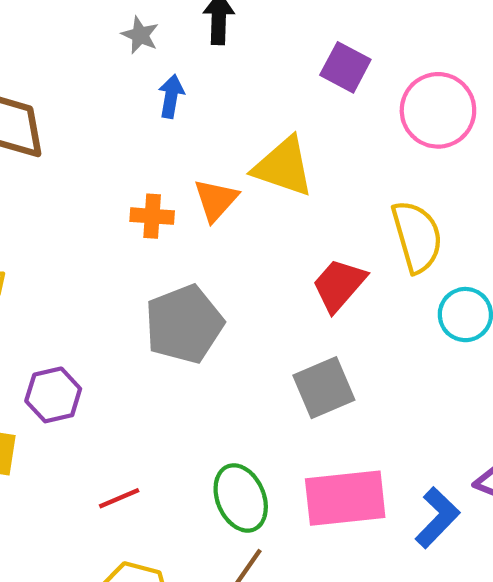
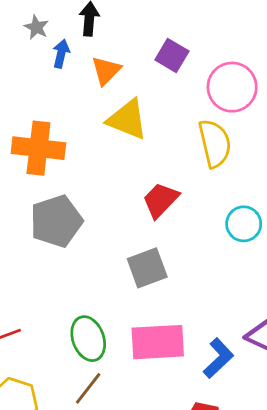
blue arrow: (171, 96) -> (61, 54), moved
orange triangle: (216, 200) -> (106, 71), moved
orange cross: (152, 216) -> (38, 148), size x1.8
yellow semicircle: (417, 237) -> (215, 143), moved

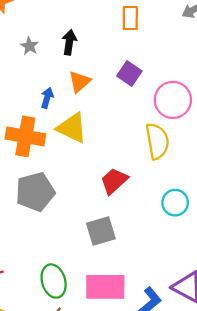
blue arrow: (61, 54) -> (47, 98), moved
yellow triangle: (127, 120) -> (72, 128), moved

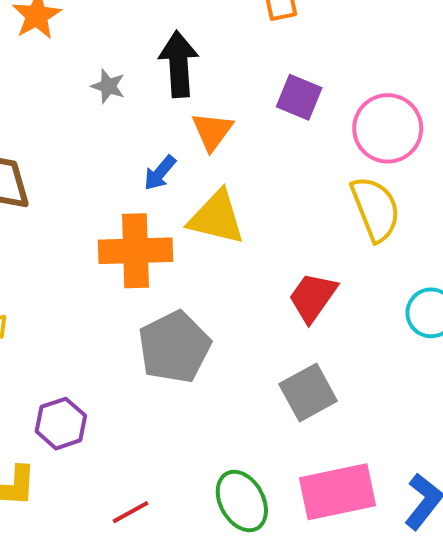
black arrow: (69, 42) -> (179, 64), size x1.4
blue arrow: (47, 98) -> (160, 173), turned -144

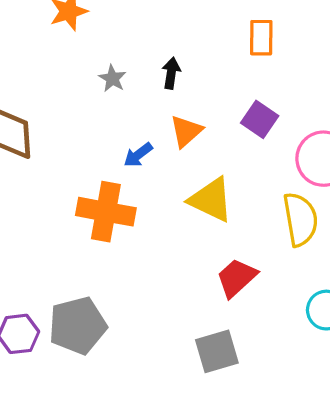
black arrow: (179, 64) -> (171, 73), size x0.6
yellow triangle: (216, 218) -> (211, 200), moved
gray pentagon: (174, 347) -> (78, 325), moved

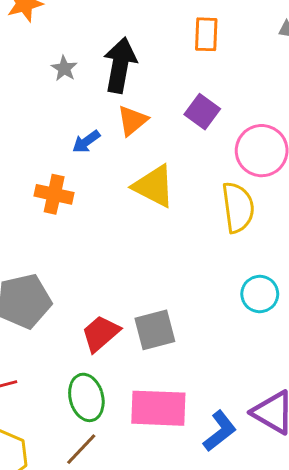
black arrow: (171, 73) -> (120, 65), size x1.8
orange cross: (106, 212) -> (54, 194), size x0.7
red trapezoid: (237, 278) -> (101, 333), moved

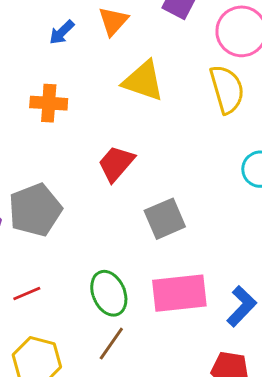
blue arrow: (86, 142) -> (62, 32), moved
red trapezoid: (101, 333) -> (116, 164), moved

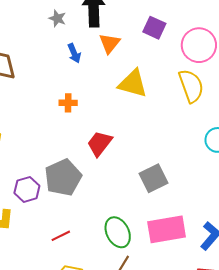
blue arrow: (62, 32) -> (74, 53), turned -66
orange cross: (49, 103) -> (68, 103), size x0.7
red trapezoid: (116, 164) -> (99, 143), moved

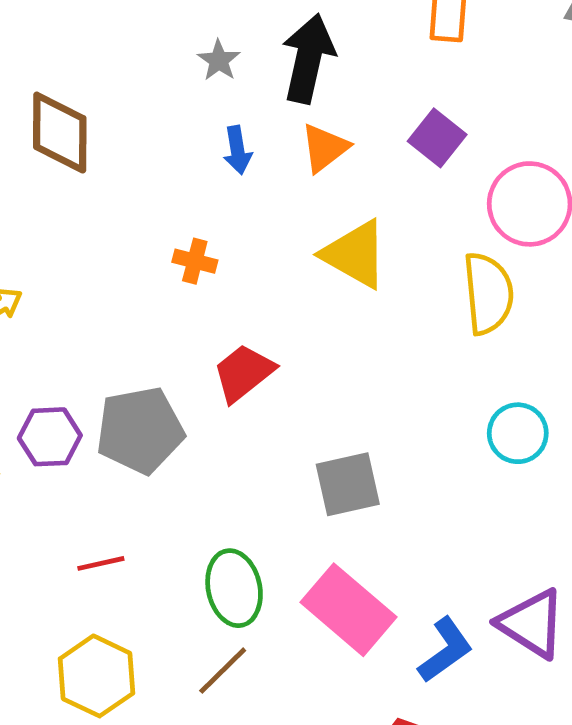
pink rectangle: (167, 229) -> (348, 610), turned 36

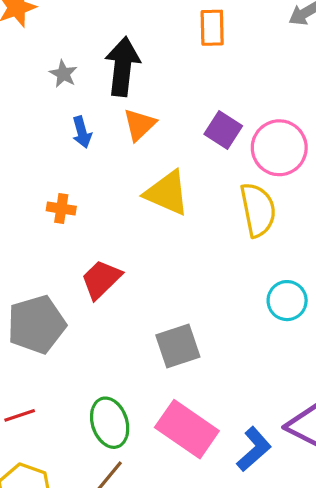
purple square: (437, 138) -> (223, 130), moved

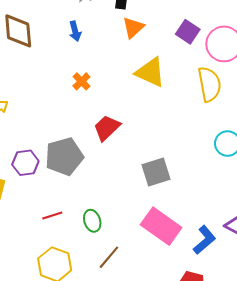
blue arrow: (82, 132) -> (75, 31), moved
orange cross: (61, 209) -> (81, 81), turned 36
green ellipse: (110, 423) -> (92, 221), moved, size x0.7

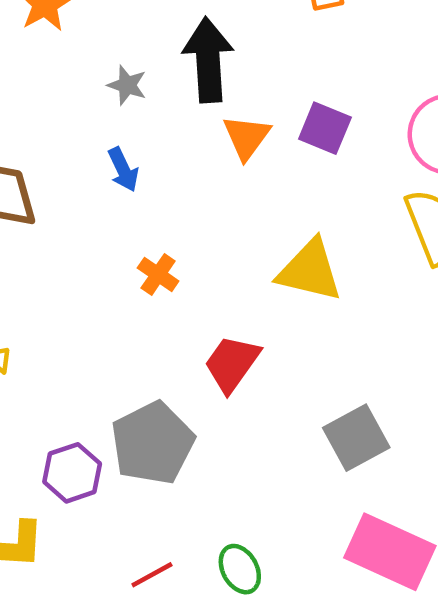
purple square: (188, 32) -> (325, 128), moved
yellow triangle: (150, 72) -> (310, 271), moved

